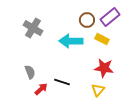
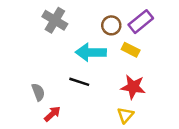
gray cross: (33, 28) -> (55, 20), moved
black line: (62, 82) -> (79, 82), moved

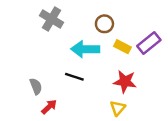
purple rectangle: (141, 22) -> (149, 43), moved

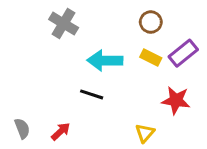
brown circle: (104, 24) -> (151, 22), moved
red star: (125, 82) -> (176, 100), moved
gray semicircle: (36, 86) -> (22, 128), moved

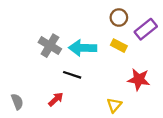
gray cross: (64, 23) -> (50, 46), moved
purple rectangle: (183, 53) -> (146, 29), moved
red arrow: (61, 131) -> (56, 99), moved

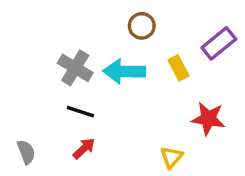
brown circle: (119, 18) -> (142, 26), moved
yellow rectangle: (119, 46) -> (179, 68), turned 35
black line: (72, 75) -> (80, 112), moved

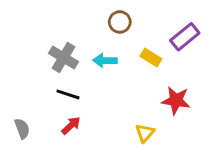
yellow rectangle: (179, 68) -> (151, 57), turned -30
cyan arrow: (124, 71) -> (105, 60), size x0.7

